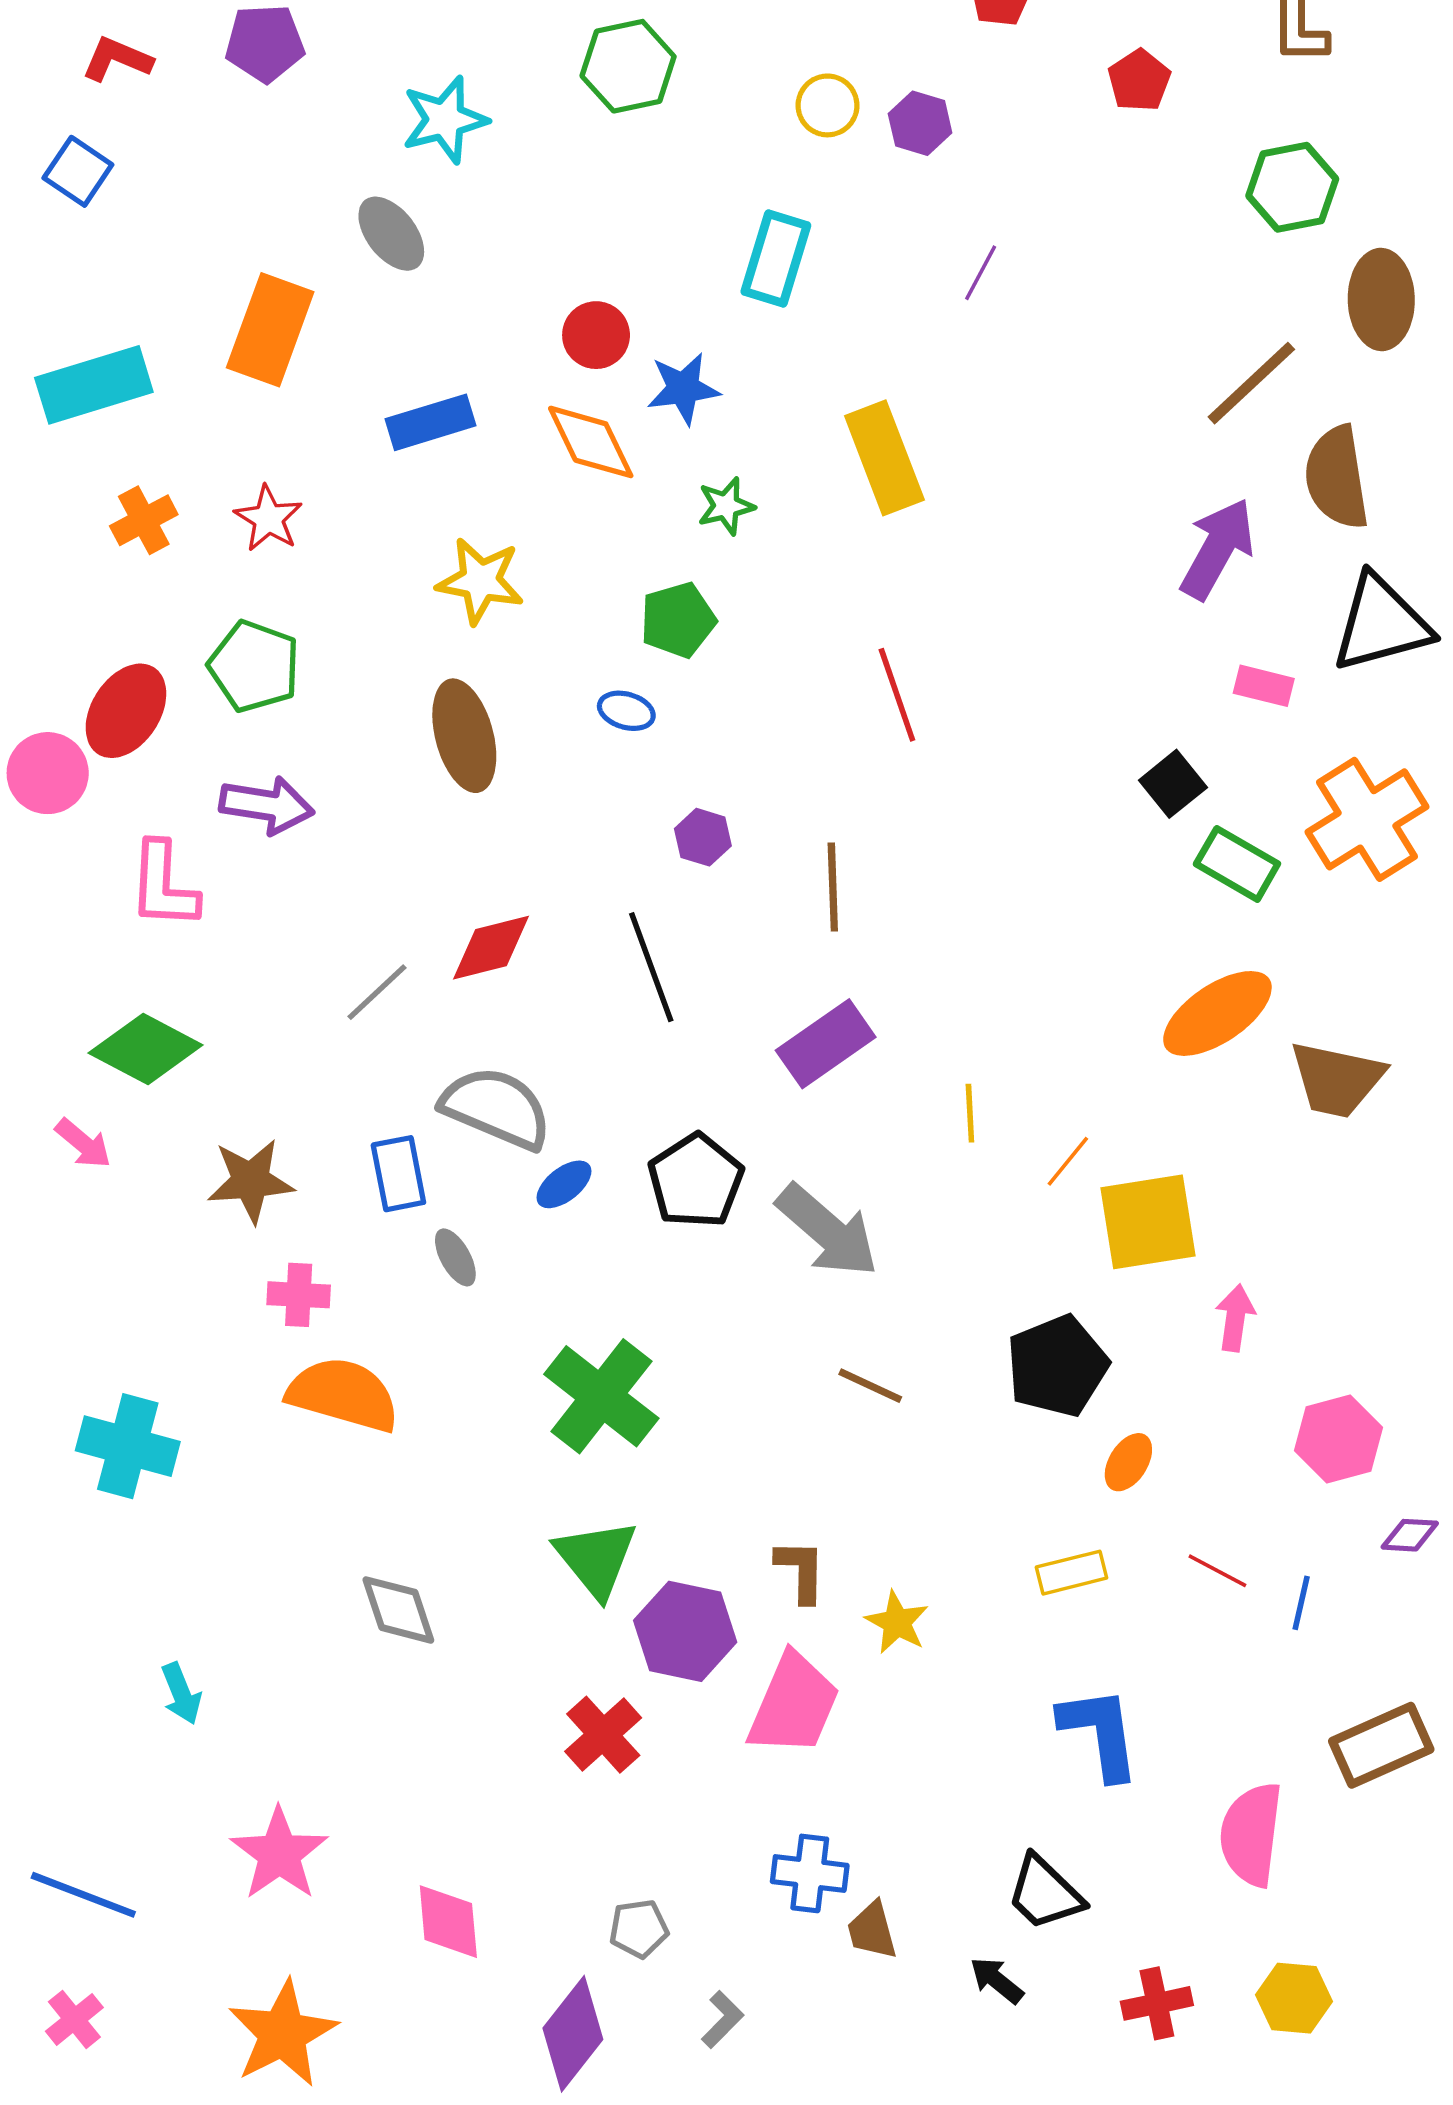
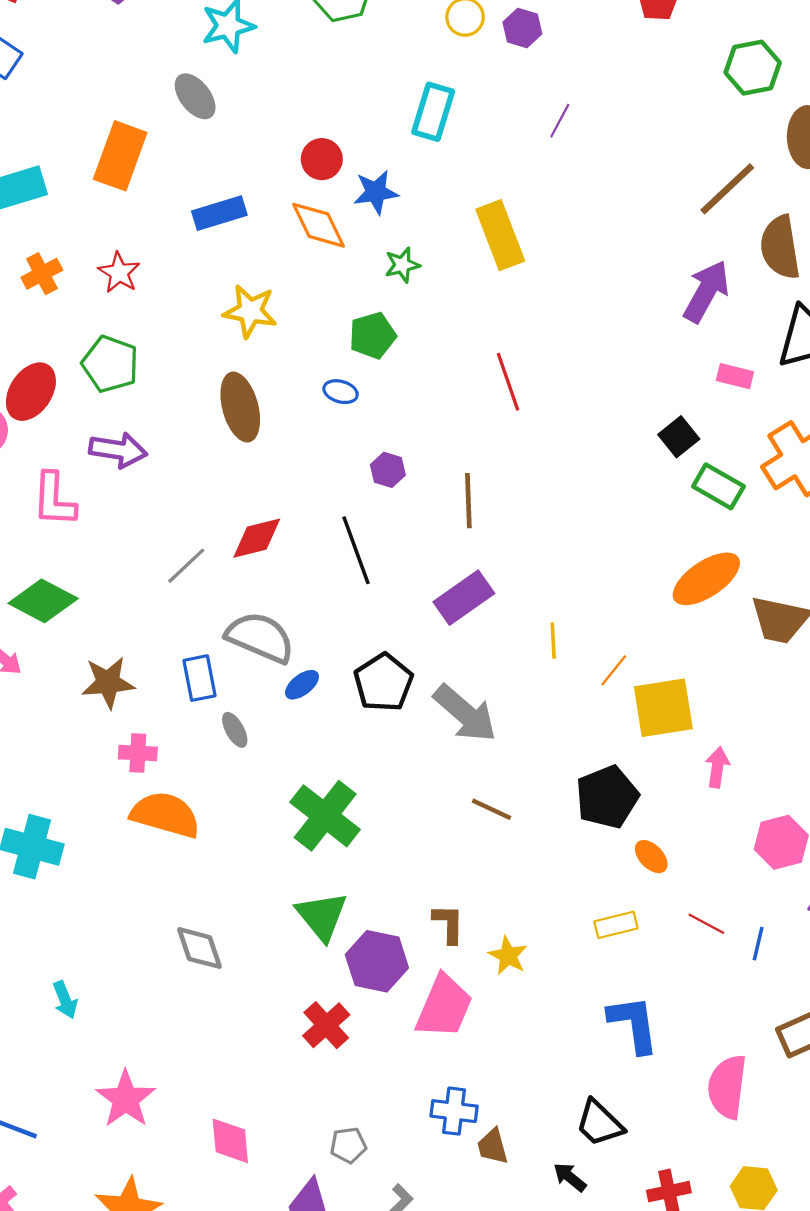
orange ellipse: (1128, 1462) -> (651, 857), turned -76

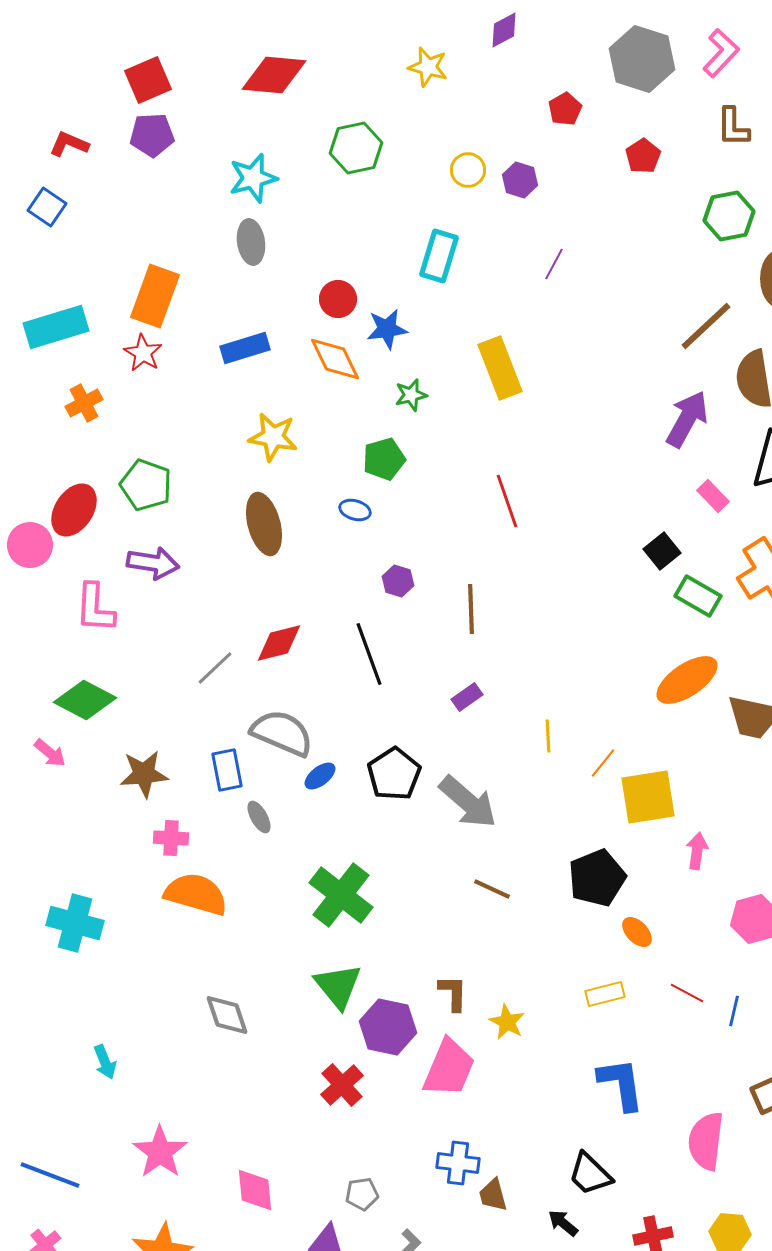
gray ellipse: (195, 96) -> (251, 242), moved, turned 30
red star: (119, 273) -> (143, 353), moved
pink rectangle: (735, 376) -> (713, 496), turned 32
purple rectangle: (464, 598) -> (467, 697), size x0.6

